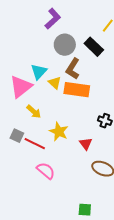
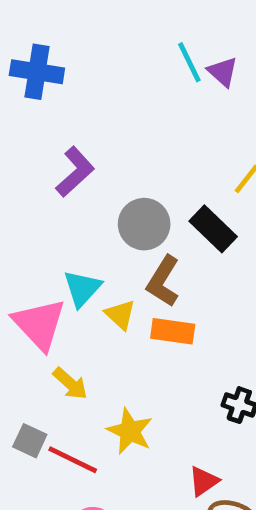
purple L-shape: (53, 19) -> (75, 172), moved
pink triangle: (21, 87) -> (39, 324), turned -35
orange rectangle: (77, 90) -> (173, 331), size x0.7
red triangle: (86, 144) -> (204, 481), moved, turned 32

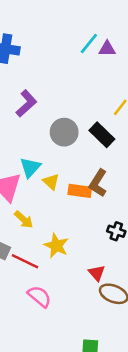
cyan line: (189, 62) -> (89, 43), turned 65
purple triangle: (223, 72) -> (107, 49), turned -42
brown L-shape: (163, 281) -> (98, 183), moved
red triangle: (204, 481) -> (97, 273), turned -36

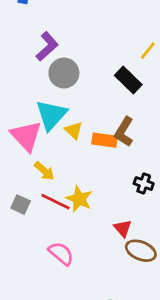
gray circle: (64, 132) -> (64, 73), moved
cyan triangle: (30, 167) -> (51, 115), size x1.4
red line: (25, 261) -> (56, 202), moved

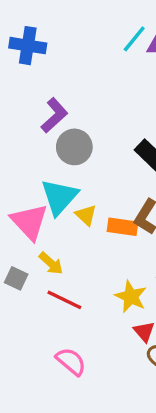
yellow star: (79, 199) -> (131, 297), moved
gray square: (21, 205) -> (16, 278), moved

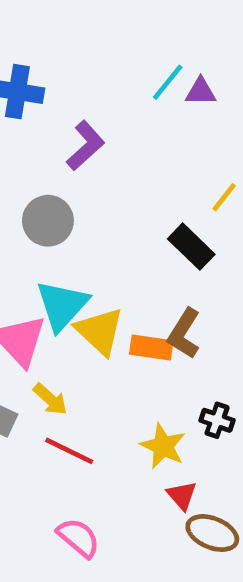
purple L-shape: (54, 115) -> (86, 146), moved
gray circle: (74, 147) -> (48, 221), moved
yellow triangle: (86, 215) -> (100, 331), size x1.6

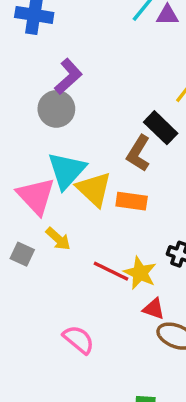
purple L-shape: (86, 146) -> (68, 76), moved
brown L-shape: (184, 333) -> (138, 153), moved
red line: (69, 451) -> (111, 271), moved
red triangle: (182, 495) -> (154, 309), turned -30

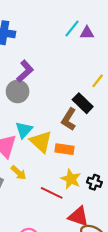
cyan triangle: (67, 170) -> (24, 130), size x0.7
yellow star: (140, 273) -> (71, 179), moved
red triangle: (154, 309) -> (78, 216), size x1.5

